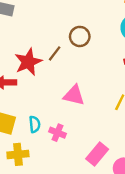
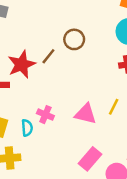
pink triangle: (74, 95) -> (86, 114), moved
pink cross: (57, 133) -> (45, 115), moved

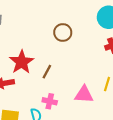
brown line: (48, 56) -> (47, 72), moved

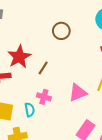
pink triangle: (84, 94) -> (78, 93), turned -30

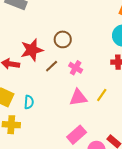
brown circle: (61, 31) -> (63, 39), moved
pink cross: (44, 97) -> (76, 68), moved

